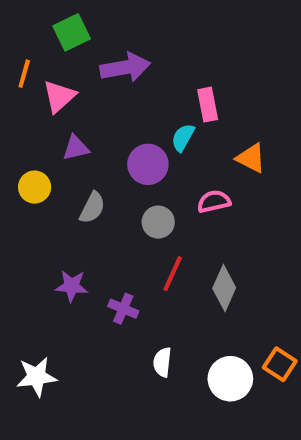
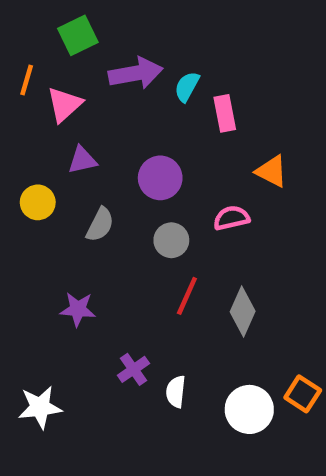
cyan semicircle: (183, 138) -> (187, 87), moved
purple cross: (123, 309) -> (133, 369), moved, turned 32

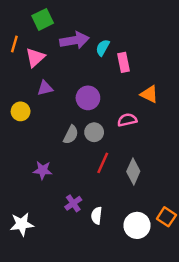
gray semicircle: (100, 225) -> (71, 135), moved

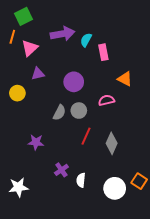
green square: (43, 19) -> (24, 16), moved

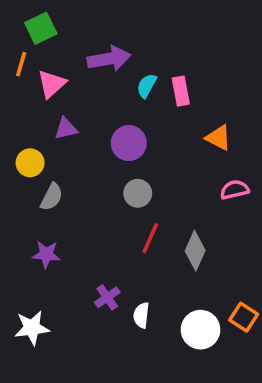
cyan semicircle: (86, 40) -> (147, 86), moved
pink semicircle: (106, 100) -> (235, 190), moved
gray semicircle: (59, 113) -> (52, 197), moved
purple star: (36, 142) -> (46, 254), moved

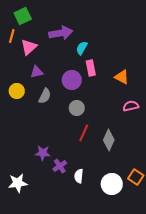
pink rectangle: (181, 91) -> (91, 68), moved
gray semicircle: (52, 197) -> (45, 96), moved
purple star: (46, 254) -> (43, 153), moved

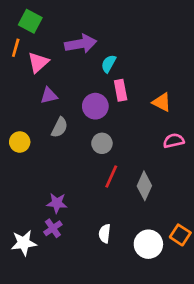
green square: (23, 16) -> (30, 21), turned -36
yellow circle: (17, 91) -> (20, 142), moved
purple cross: (60, 166) -> (53, 228), moved

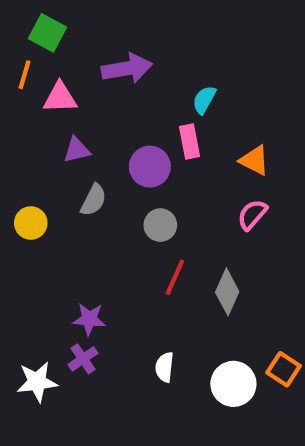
pink triangle: (38, 62) -> (60, 98), turned 40
cyan semicircle: (109, 64) -> (204, 100), moved
pink semicircle: (174, 141) -> (252, 215), moved, turned -36

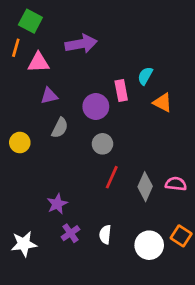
cyan semicircle: (204, 100) -> (145, 76), moved
pink semicircle: (252, 215) -> (176, 184), moved, turned 55
purple star: (89, 319) -> (57, 204), turned -30
purple cross: (83, 359) -> (70, 233), moved

